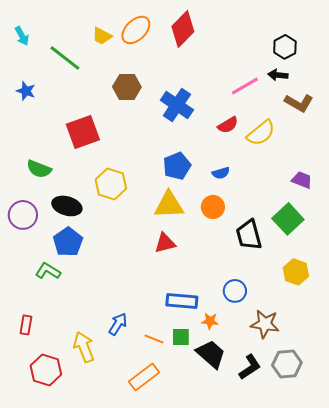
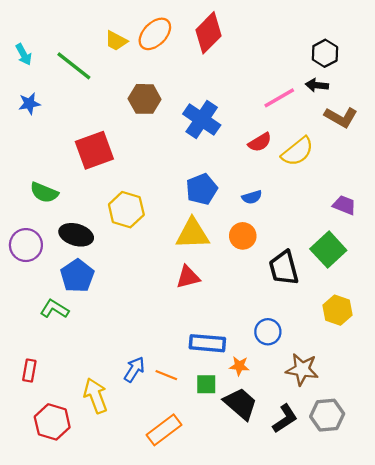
cyan arrow: (22, 36) -> (24, 54), moved
blue star: (26, 91) -> (29, 104), turned -30
orange line: (154, 339) -> (166, 375), moved

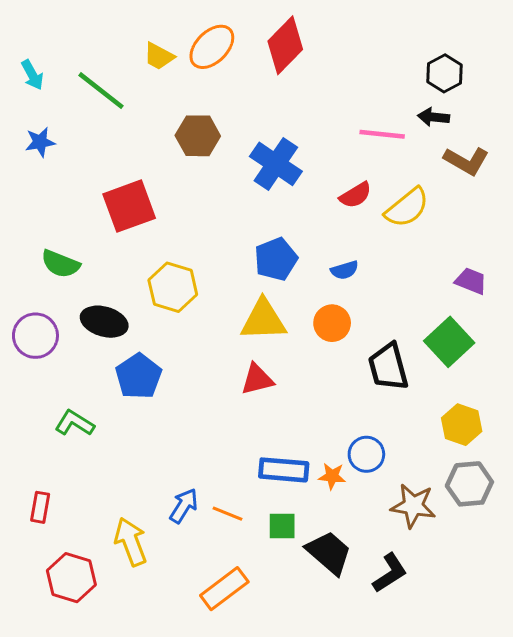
pink line: (279, 98) -> (382, 134), turned 36
blue pentagon: (77, 276) -> (138, 376), moved
orange star: (239, 366) -> (332, 476), moved
gray hexagon: (327, 415) -> (469, 484), moved

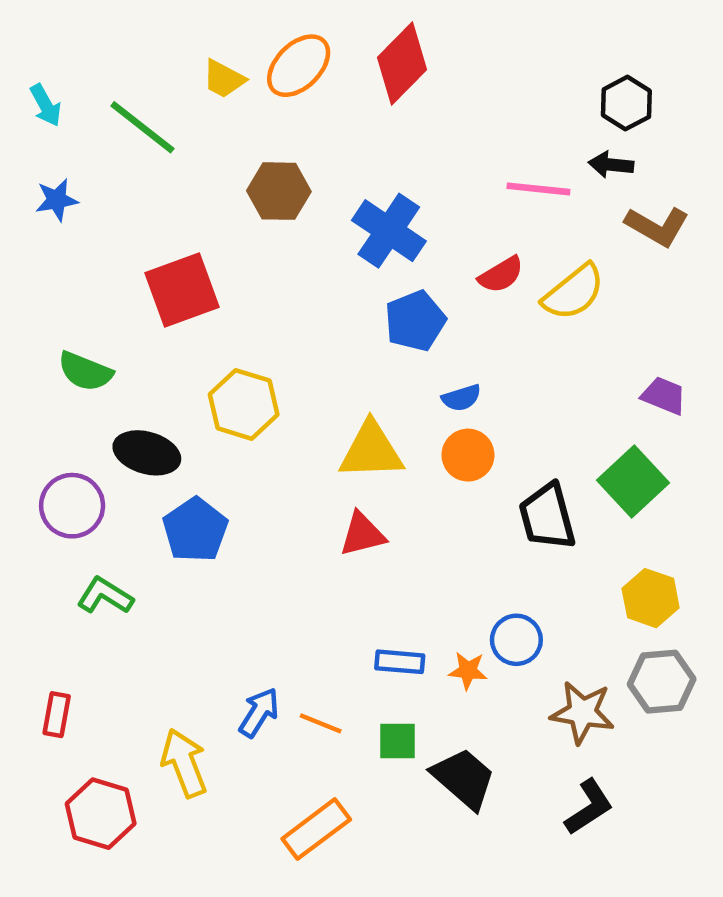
blue pentagon: (276, 259) -> (415, 321), moved
blue semicircle: (345, 270) -> (461, 398), moved
purple circle: (35, 336) -> (72, 506), moved
blue rectangle: (284, 470) -> (400, 662), size x0.7
black L-shape: (390, 573) -> (589, 807), moved

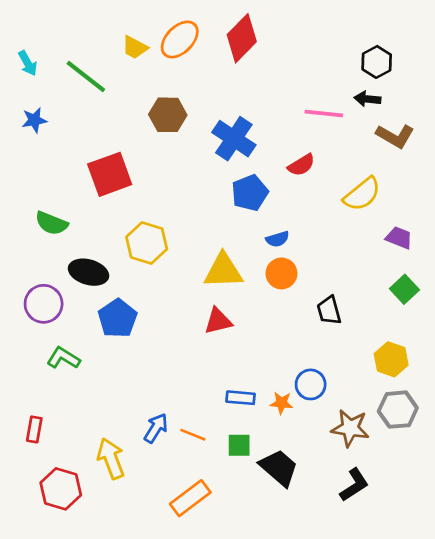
yellow semicircle: (574, 292) -> (362, 194), moved
green square: (633, 481) -> (404, 289), moved, size x0.7
black trapezoid: (547, 517) -> (329, 310), size x0.7

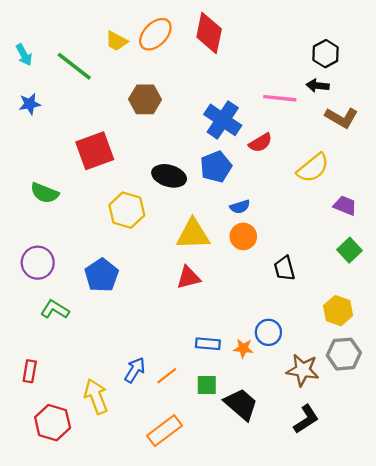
red diamond: (242, 38) -> (209, 33), turned -33
blue cross: (234, 139) -> (223, 120), moved
black ellipse: (89, 272) -> (169, 176), moved
orange line: (193, 435) -> (167, 376), turned -60

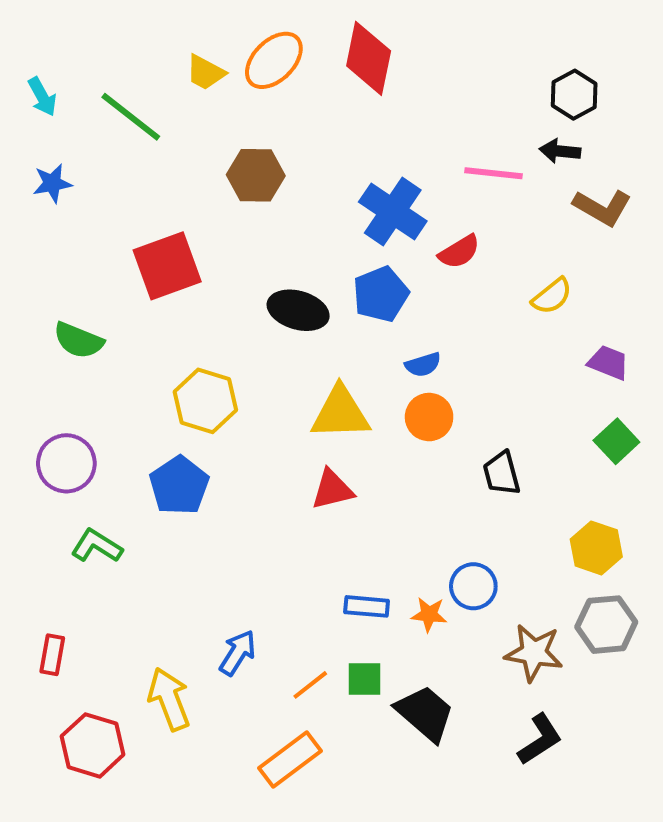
yellow semicircle: (313, 168) -> (552, 296), size x0.7
yellow hexagon: (127, 210) -> (205, 401), moved
orange line: (167, 376) -> (310, 685), moved

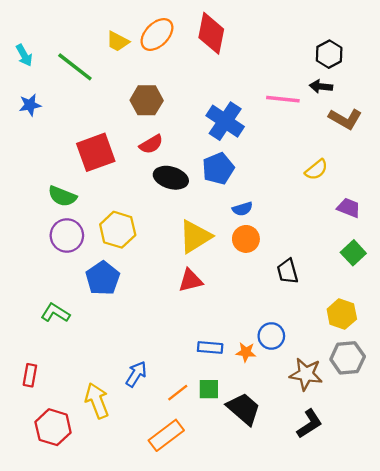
red semicircle: (459, 252) -> (151, 144), moved
green semicircle: (78, 340) -> (62, 196), moved
yellow triangle: (340, 413) -> (195, 237), turned -30
purple circle: (66, 463) -> (67, 235), moved

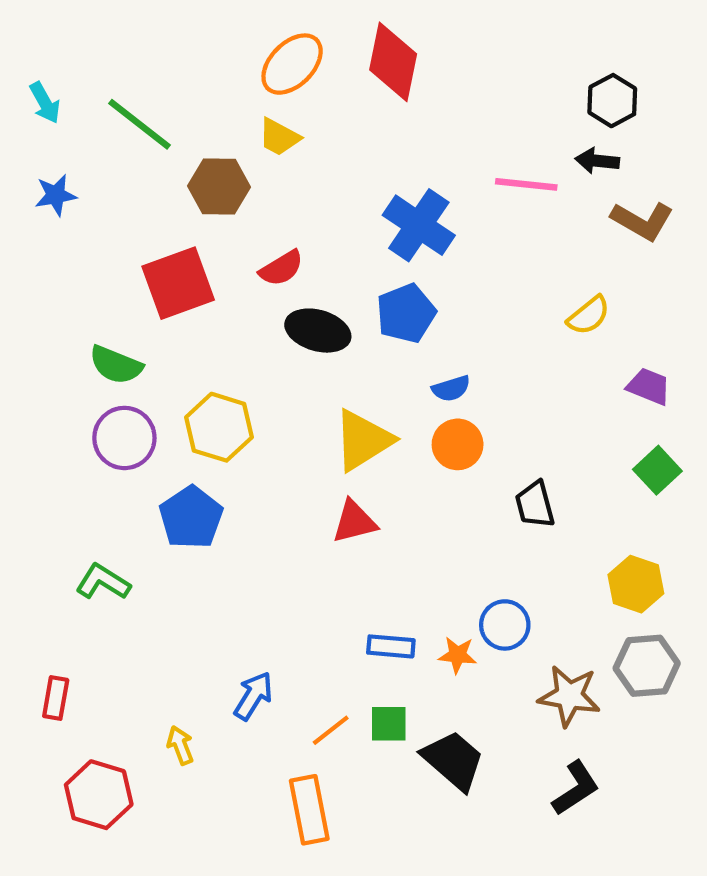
yellow trapezoid: (118, 41) -> (279, 137), moved
brown hexagon: (147, 100) -> (219, 187), moved
yellow arrow: (97, 401) -> (180, 745), size x0.6
orange rectangle: (166, 435) -> (309, 810), turned -64

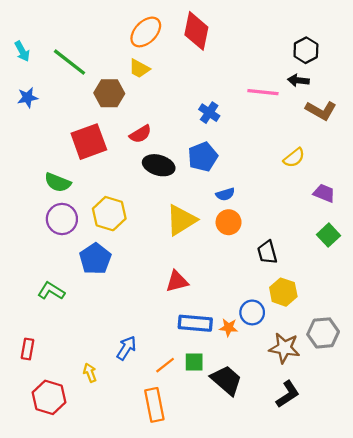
blue cross: (419, 225) -> (209, 113), size x0.6
red triangle: (354, 522) -> (177, 281), moved
yellow hexagon: (636, 584) -> (283, 292), moved
blue rectangle: (391, 646) -> (195, 323), size x1.4

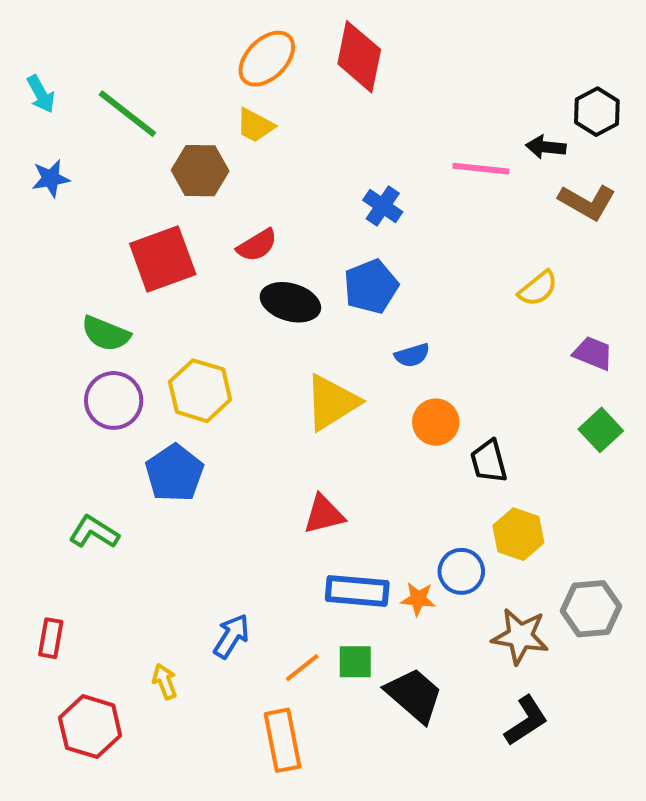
black hexagon: (306, 50) -> (597, 112), moved
orange circle: (229, 222) -> (436, 422), moved

